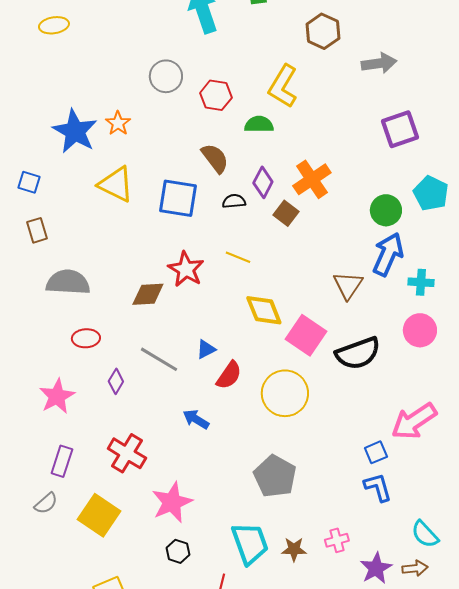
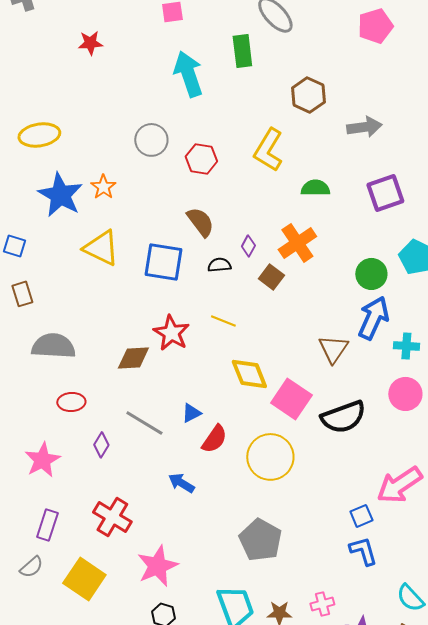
yellow ellipse: (54, 25) -> (39, 135), moved, size x1.4
green semicircle: (259, 124) -> (315, 188), moved
purple diamond: (263, 182) -> (248, 246), size x0.7

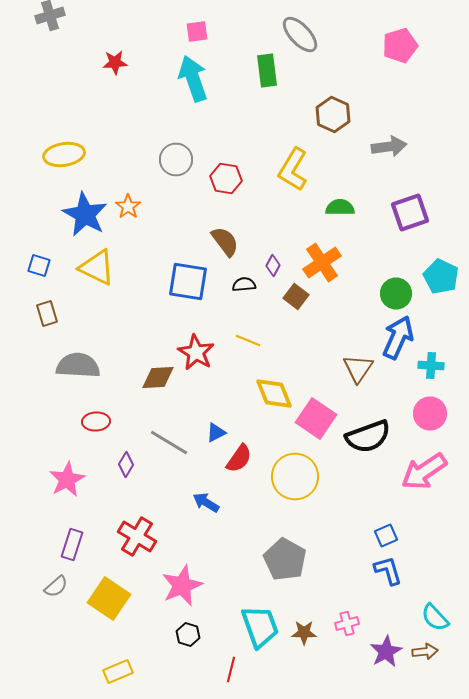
cyan arrow: (188, 74) -> (193, 78), moved
yellow triangle: (101, 248) -> (97, 268), moved
pink arrow: (399, 485) -> (424, 472), moved

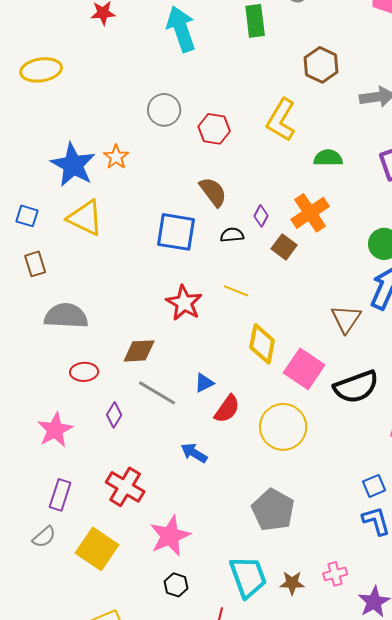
yellow ellipse: (64, 154) -> (41, 70), moved
brown diamond: (158, 378) -> (139, 351), moved
yellow diamond: (274, 394) -> (262, 344), turned 33

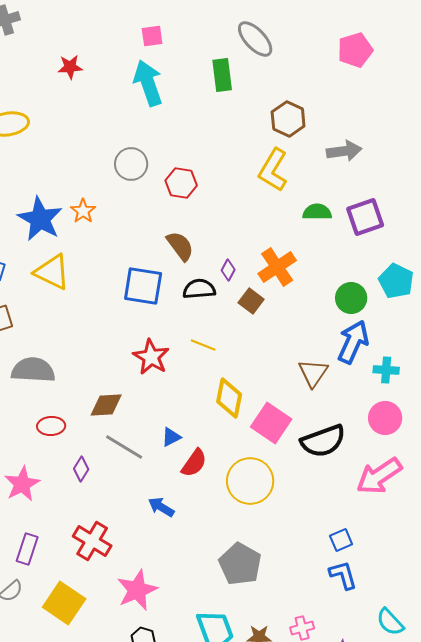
yellow L-shape: (281, 120) -> (273, 170), moved
green semicircle: (328, 158) -> (317, 212), moved
black semicircle: (232, 235) -> (199, 289), size x1.4

